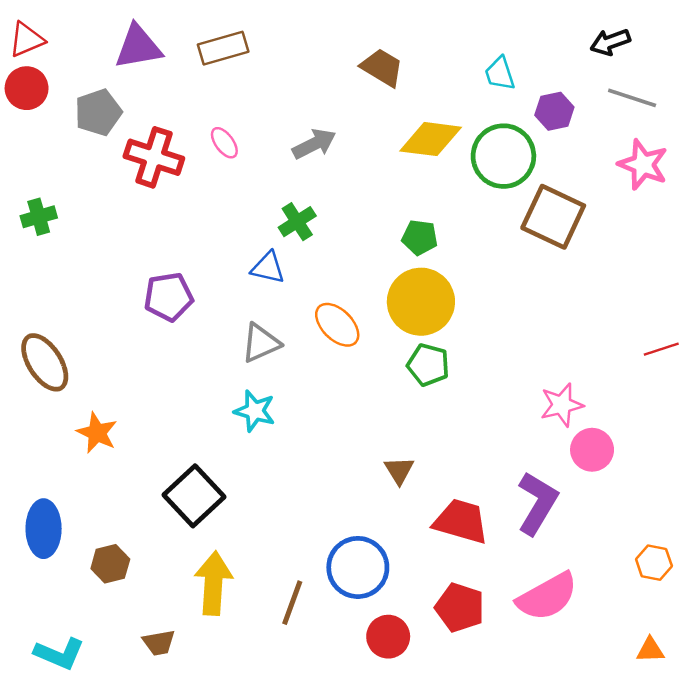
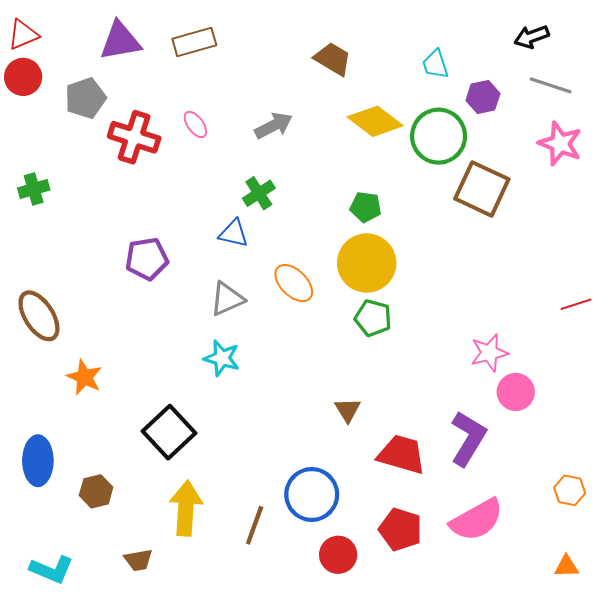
yellow diamond: (431, 139) -> (375, 121), turned 30

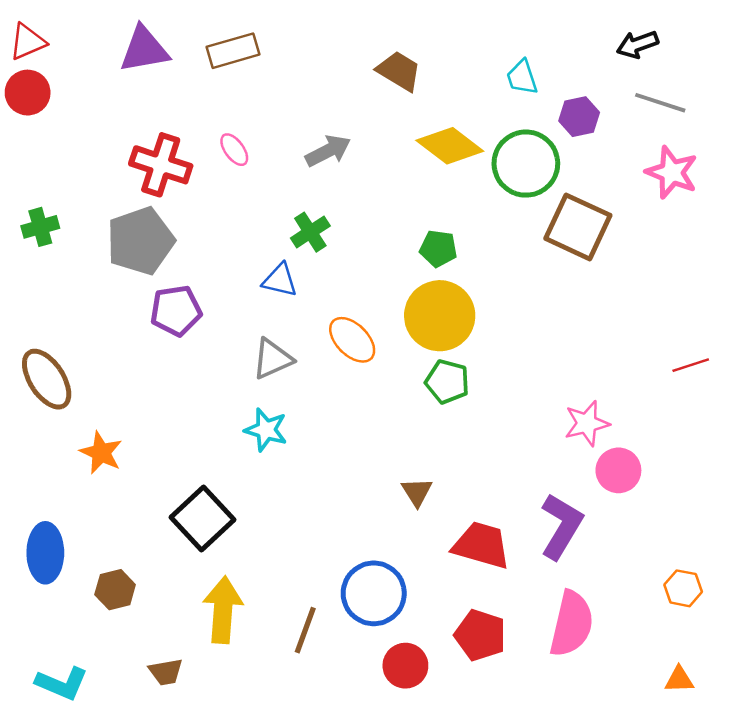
gray pentagon: (85, 98) -> (140, 241), moved, size x1.4
pink semicircle: (477, 520) -> (572, 624), turned -48

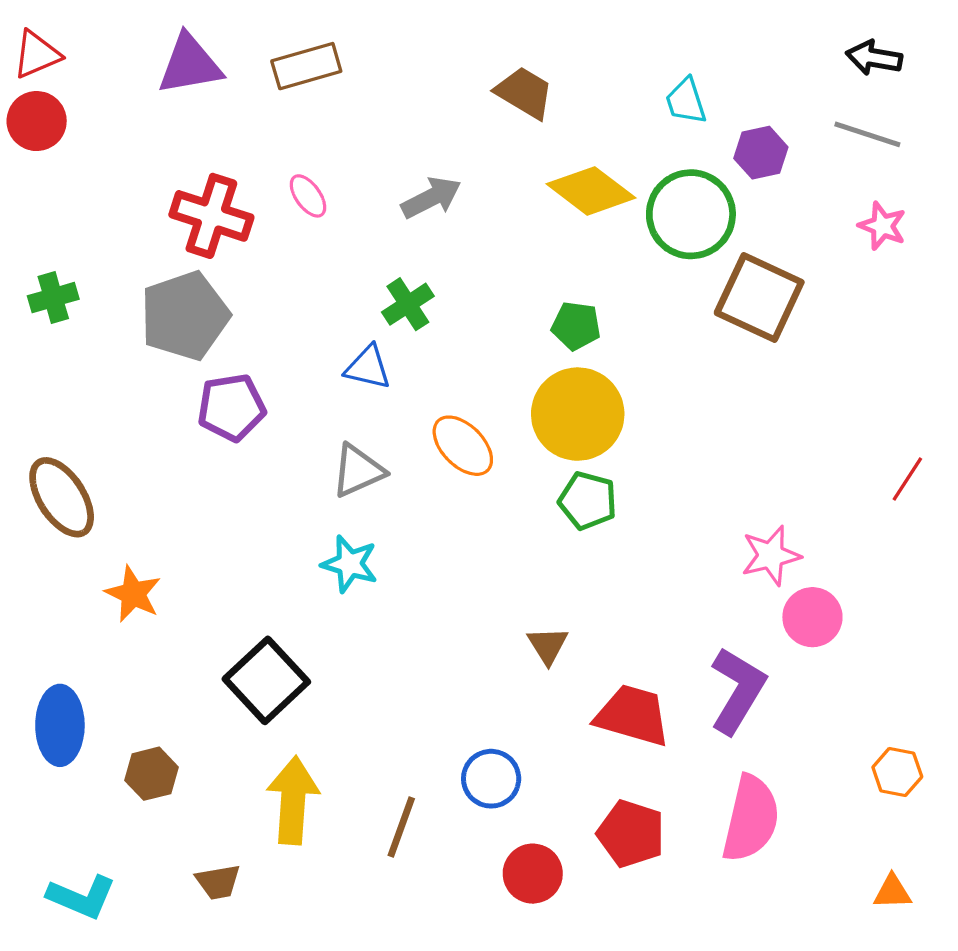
black arrow: (637, 44) -> (874, 58), moved, turned 30
pink star: (672, 172) -> (882, 226), size x0.7
red line: (691, 365) -> (907, 479), turned -39
blue circle: (374, 593) -> (491, 779), size x0.7

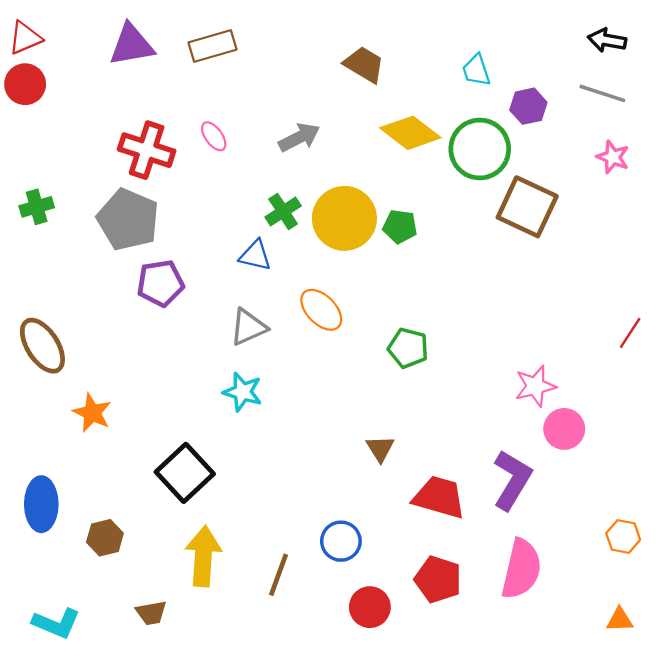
gray pentagon: (185, 316) -> (128, 220), turned -30
yellow circle: (578, 414) -> (344, 218), moved

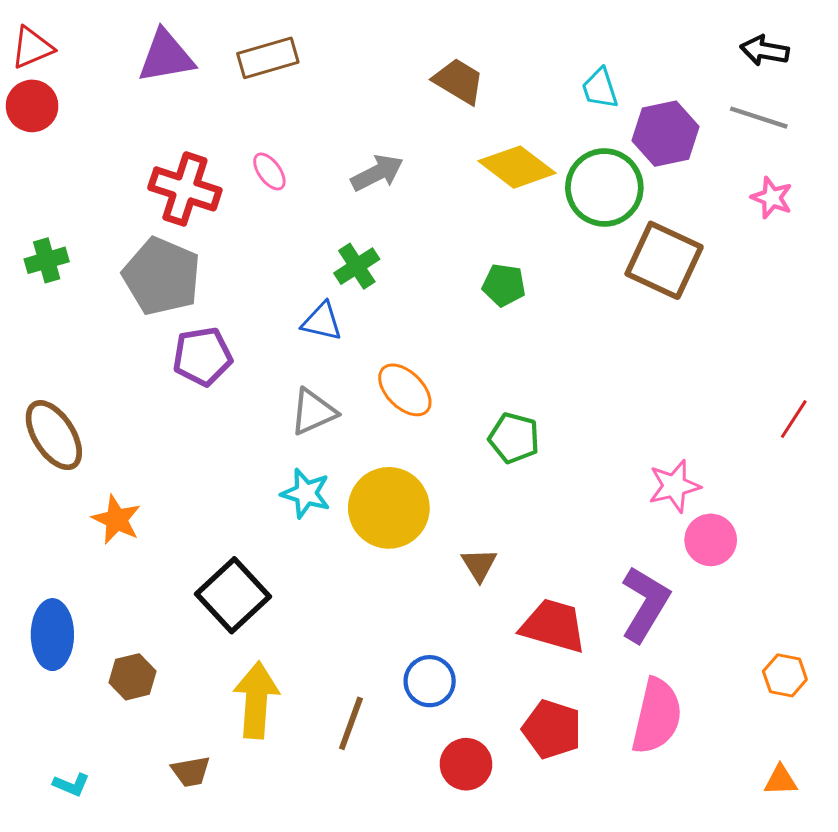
purple hexagon: (528, 106) -> (666, 134), size x1.4
yellow circle: (344, 218) -> (389, 508), moved
cyan L-shape: (56, 623) -> (71, 785), size x0.6

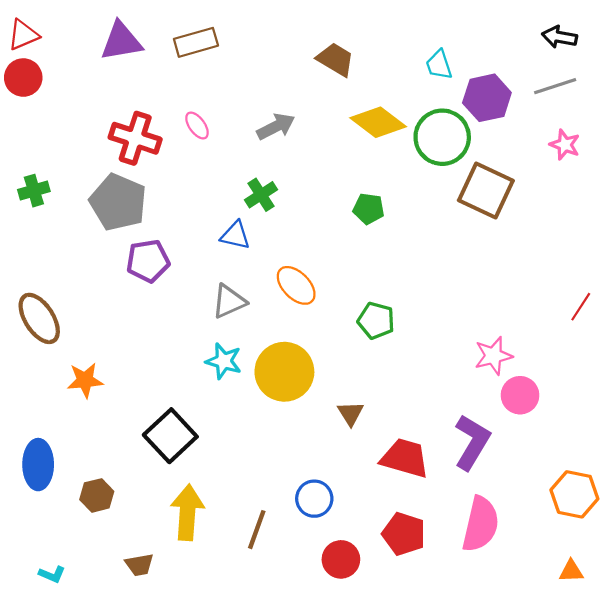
gray line: (759, 118) -> (555, 86), turned -36
orange star: (116, 520) -> (85, 380), turned -30
orange hexagon: (785, 675) -> (574, 494), size x1.5

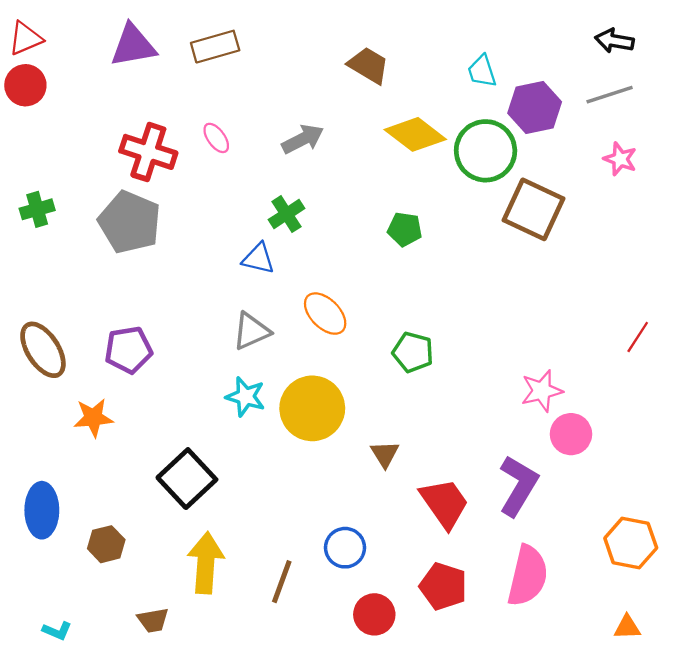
purple pentagon: (148, 261) -> (128, 350), moved
red trapezoid: (405, 458) -> (445, 503), turned 39

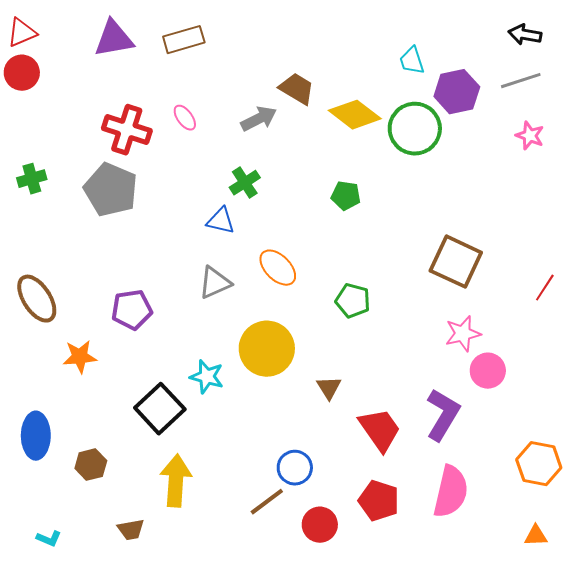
brown trapezoid: (368, 65) -> (297, 89), moved
brown square: (534, 209) -> (456, 262), moved
purple pentagon: (128, 350) -> (132, 310), moved
cyan star: (246, 397) -> (207, 377), moved
brown line: (282, 582) -> (267, 502), moved, turned 33

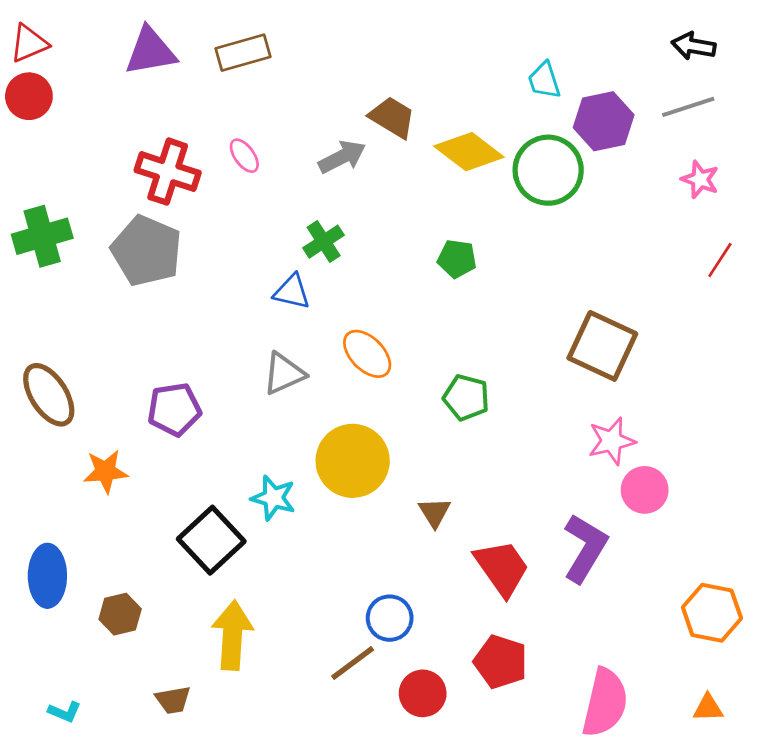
green cross: (32, 179) -> (42, 236), size x1.5
red line: (545, 288) -> (720, 260), moved
pink semicircle: (451, 492) -> (605, 703), moved

